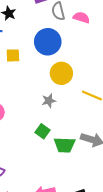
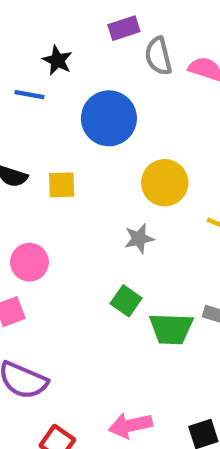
blue circle: (48, 42) -> (109, 118), moved
yellow square: (13, 55) -> (62, 185), moved

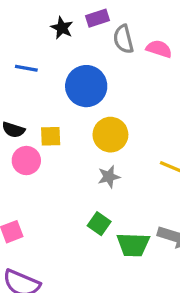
black star: (57, 60) -> (62, 28), moved
yellow circle: (165, 183) -> (110, 135), moved
pink circle: (29, 262) -> (26, 161), moved

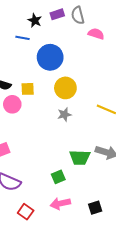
gray semicircle: (123, 39) -> (78, 15), moved
blue line: (26, 68) -> (22, 38), moved
green square: (99, 224) -> (58, 177), moved, turned 32

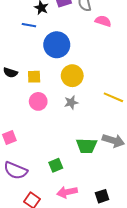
pink circle: (12, 104) -> (38, 101), moved
green square: (58, 177) -> (56, 165), moved

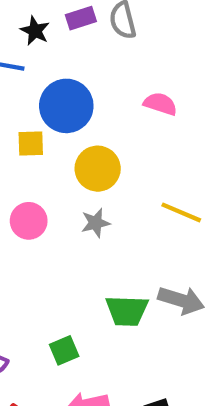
pink semicircle: (103, 21) -> (160, 104), moved
yellow square: (34, 77) -> (31, 144), moved

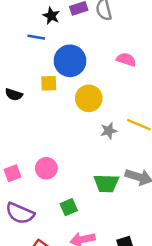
pink circle: (29, 221) -> (46, 168), moved
gray star: (96, 223) -> (109, 131), moved

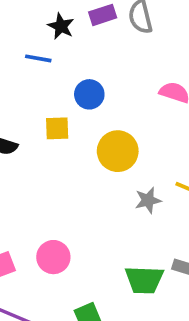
blue circle: (70, 61) -> (89, 94), size x0.6

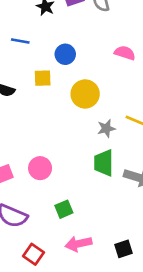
blue line: (38, 58) -> (20, 41), moved
green trapezoid: (144, 280) -> (104, 163), moved, turned 88

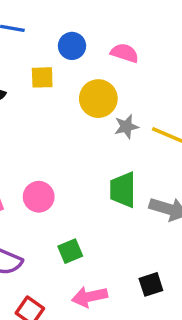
pink semicircle: (125, 53) -> (125, 53), moved
gray star: (106, 128) -> (126, 127), moved
black square: (124, 249) -> (151, 284), moved

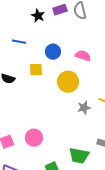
gray star: (126, 127) -> (84, 108), moved
green trapezoid: (123, 190) -> (79, 156), moved, turned -80

